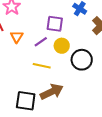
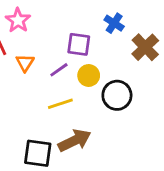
yellow line: (42, 66) -> (60, 104), turned -30

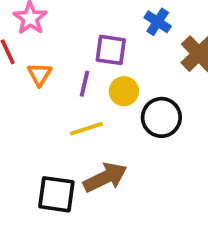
purple line: (59, 70) -> (85, 84), turned -42

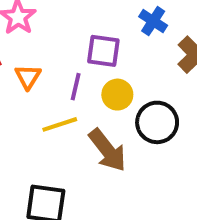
yellow line: (86, 129) -> (60, 124), moved
brown arrow: (105, 177) -> (107, 150), moved, turned 78

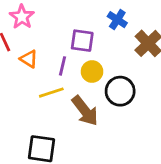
orange triangle: (28, 77) -> (29, 59), turned -30

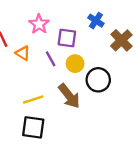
pink star: (22, 17) -> (39, 24), moved
purple line: (63, 66) -> (51, 59), turned -42
yellow line: (51, 93) -> (33, 100), moved

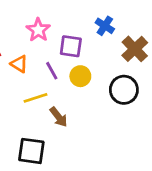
black circle: (98, 80) -> (124, 90), moved
brown arrow: (69, 96) -> (59, 117), moved, size x0.7
yellow line: (33, 100) -> (35, 98), moved

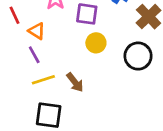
purple line: (52, 71) -> (34, 55), moved
yellow line: (35, 98) -> (43, 80), moved

